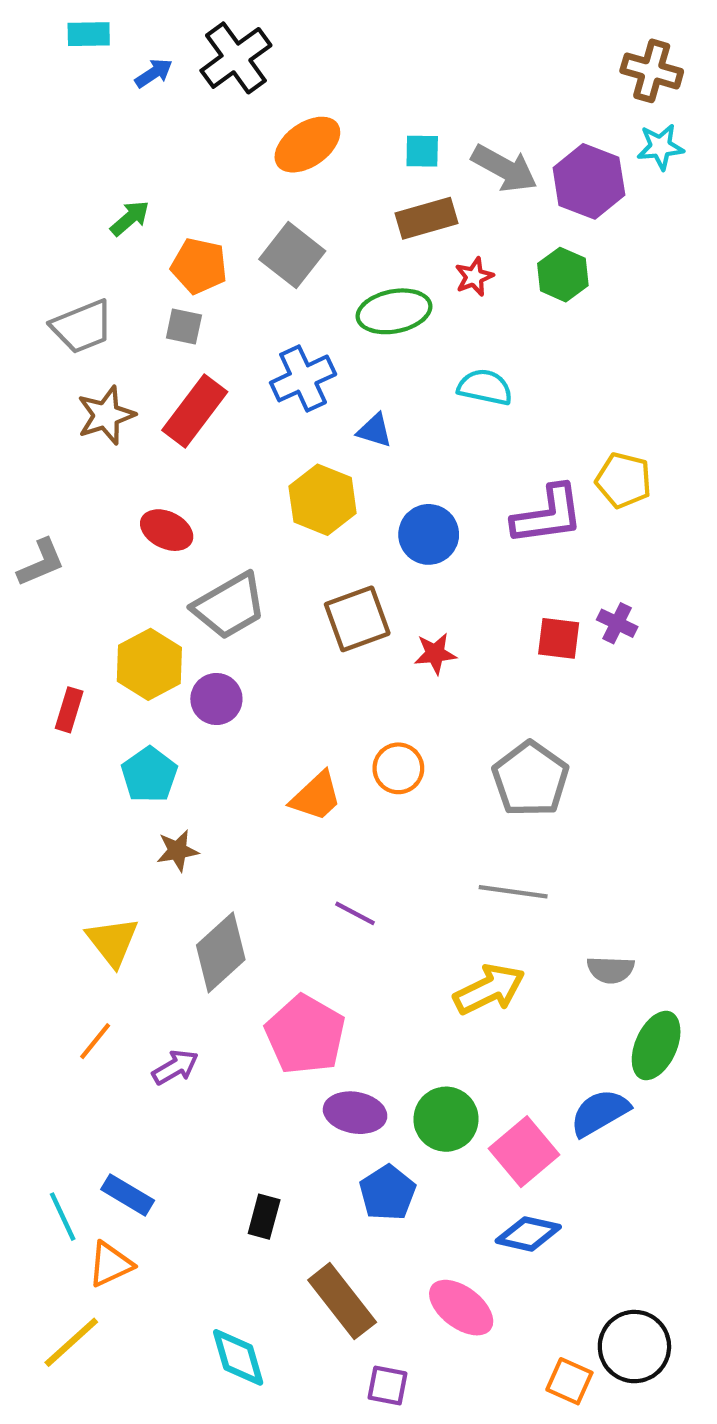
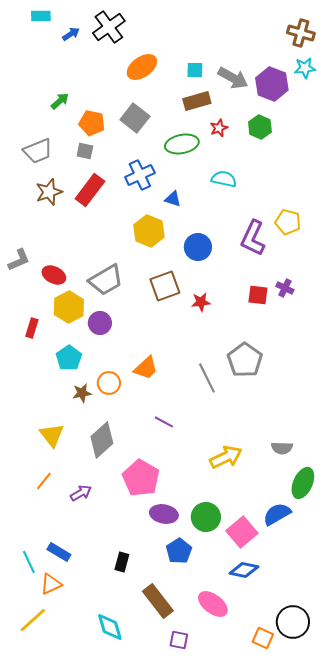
purple L-shape: (548, 515) -> (253, 238), turned 123
red ellipse: (167, 530) -> (54, 275), moved
orange circle: (398, 768) -> (109, 383), moved
gray line: (513, 892) -> (207, 378), moved, turned 56

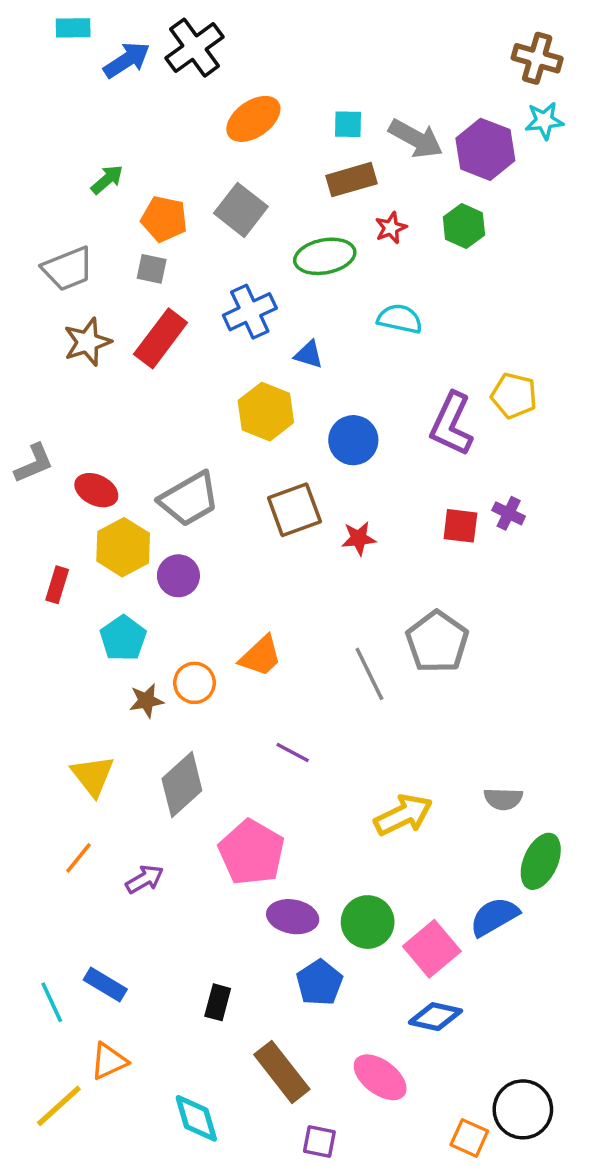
blue arrow: (71, 34) -> (127, 60), size x1.5
orange triangle: (51, 584) -> (109, 1061), moved

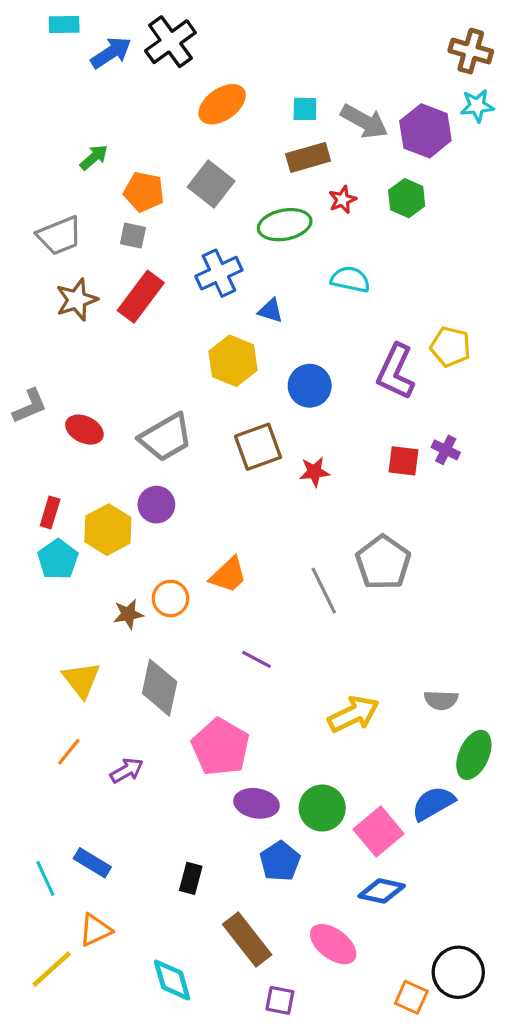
yellow hexagon: (123, 547) -> (108, 530), moved
cyan pentagon: (123, 638) -> (58, 559), moved
gray diamond: (182, 785) -> (160, 688), turned -36

